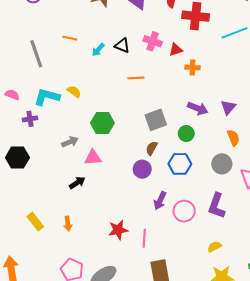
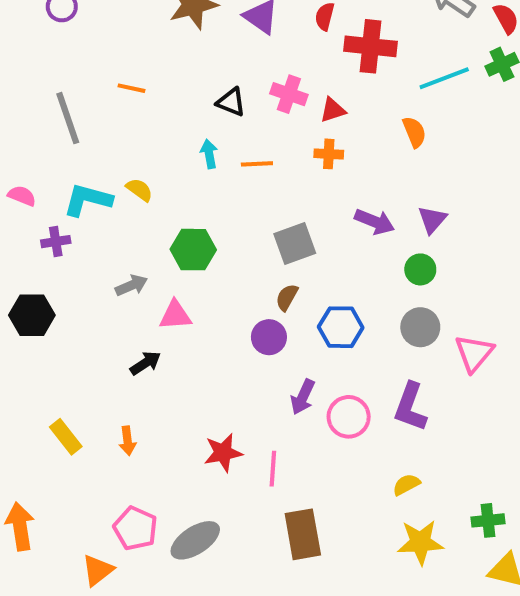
cyan arrow: (98, 50) -> (209, 154), moved, turned 128
orange cross: (192, 67) -> (329, 154), moved
green circle: (186, 133) -> (420, 269), moved
orange semicircle: (233, 138) -> (414, 132), moved

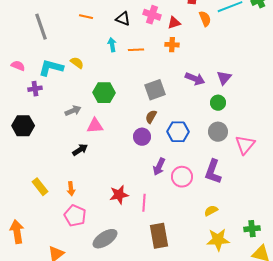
orange line: (131, 88) -> (86, 17), moved
orange semicircle: (414, 132) -> (205, 19), moved
pink pentagon: (135, 528) -> (75, 216), moved

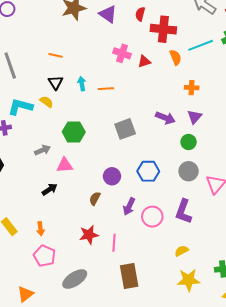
black triangle: (123, 19) -> (56, 83), moved, turned 35
orange cross: (172, 45) -> (192, 88), moved
brown semicircle: (151, 117) -> (95, 198), moved

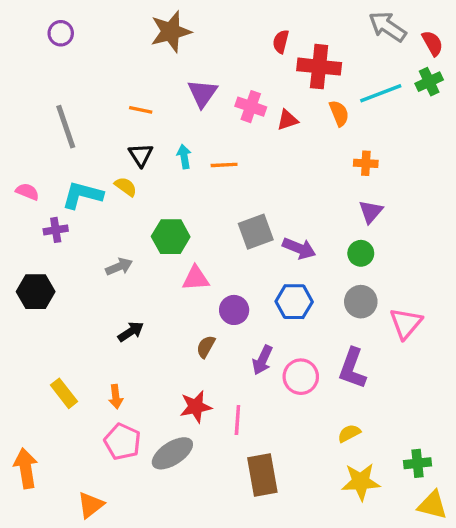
purple triangle: (108, 14) -> (202, 93), moved, turned 30
purple arrow: (165, 118) -> (299, 248), moved
pink triangle: (65, 165) -> (196, 278), moved
gray ellipse: (75, 279) -> (172, 453), moved

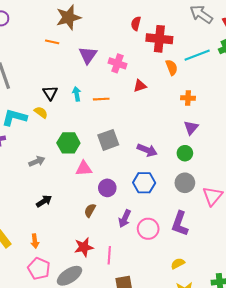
orange line: (141, 110) -> (52, 42), moved
red triangle: (287, 120) -> (140, 86), moved
gray square: (256, 232) -> (108, 140), moved

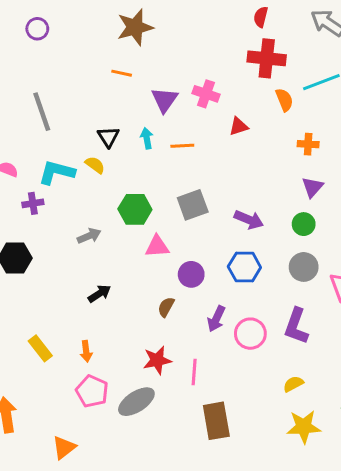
red semicircle: (136, 23) -> (261, 17), moved
orange line: (52, 42) -> (122, 73), moved
purple triangle: (88, 55) -> (165, 100), moved

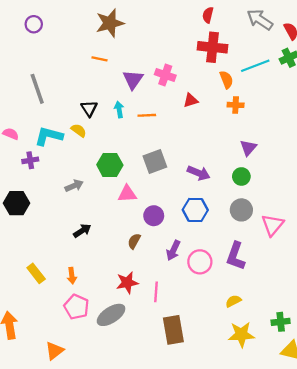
orange cross: (308, 144) -> (236, 105), moved

